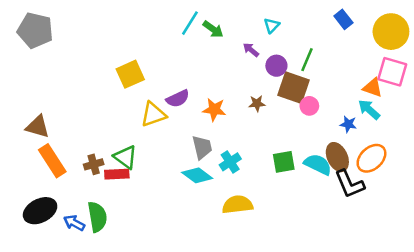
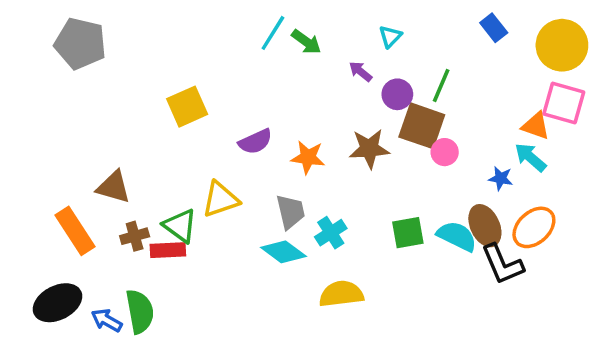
gray pentagon: (35, 30) -> (80, 43), moved
brown star: (257, 103) -> (369, 149), size x1.6
yellow triangle: (153, 114) -> (220, 199), moved
brown triangle: (38, 127) -> (114, 187), moved

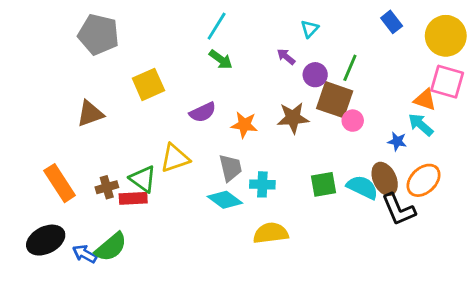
green arrow: (306, 42) -> (221, 59), moved
gray pentagon: (80, 43) -> (98, 34), moved
brown triangle: (114, 187) -> (90, 114), moved, turned -36
cyan cross: (331, 233) -> (262, 184), turned 35
green semicircle: (140, 311) -> (111, 247), turned 60

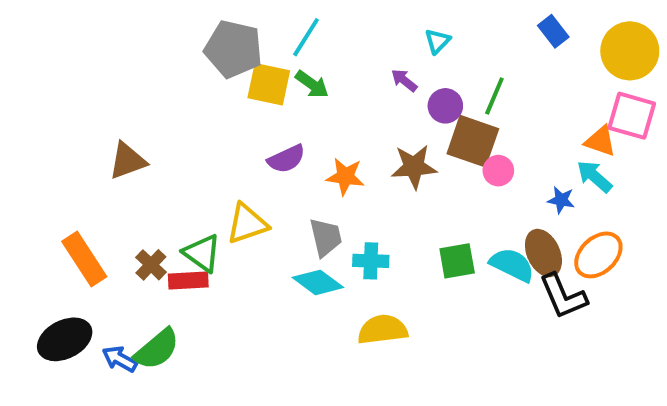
gray pentagon: (98, 34) -> (233, 49), moved
yellow square: (148, 84) -> (269, 84), moved, turned 36
brown cross: (107, 187) -> (151, 265), turned -30

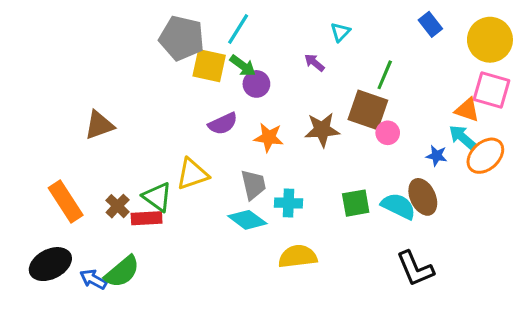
purple circle: (445, 106) -> (256, 84), moved
orange ellipse: (598, 255) -> (485, 156), moved
black L-shape: (563, 296) -> (415, 269), moved

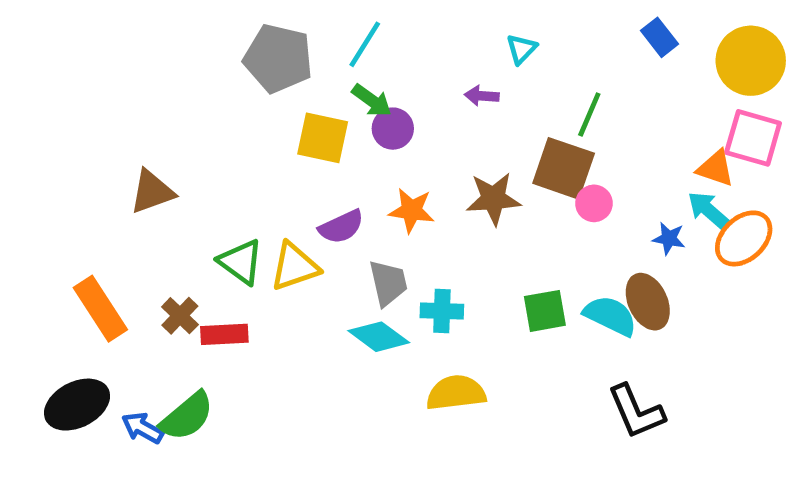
purple arrow: (314, 63) -> (482, 96), turned -35
yellow square: (209, 66) -> (323, 138), moved
purple semicircle: (223, 124) -> (341, 227), moved
green triangle: (157, 197) -> (241, 262), moved

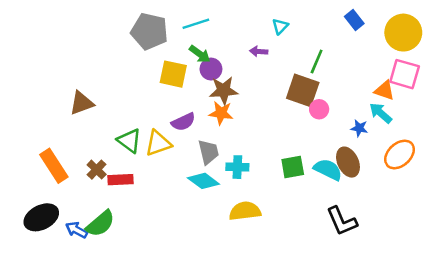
cyan line: (365, 44) -> (196, 24), turned 40
brown star: (493, 199) -> (224, 90), moved
orange ellipse: (744, 238) -> (400, 154), moved

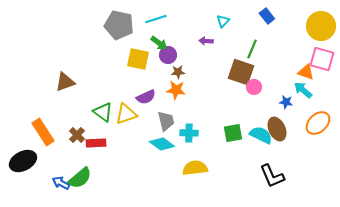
blue rectangle: (354, 20) -> (267, 16), moved
brown star: (224, 90) -> (178, 72), size x0.6
black ellipse: (41, 217) -> (23, 161), moved

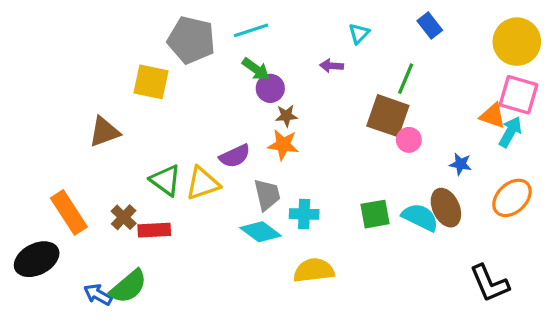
yellow square: (138, 59) -> (151, 82), moved
cyan arrow: (303, 90) -> (510, 132), moved, turned 78
black L-shape: (272, 176) -> (489, 283), moved

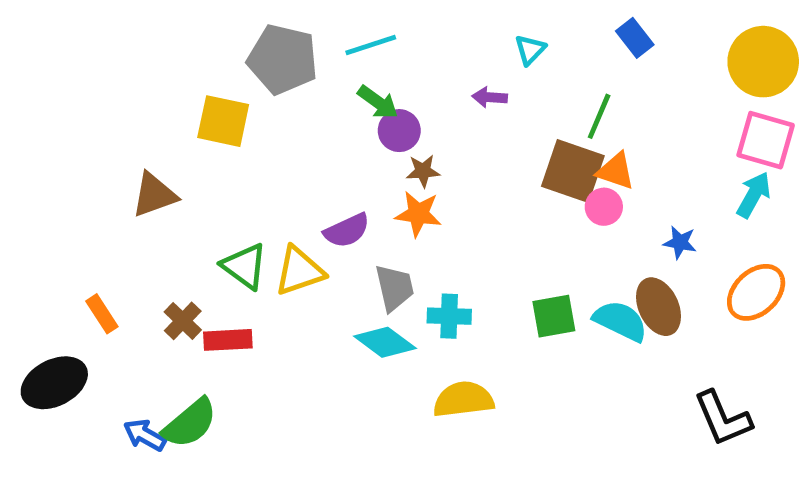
orange triangle: (493, 116) -> (616, 171), moved
orange rectangle: (69, 212) -> (102, 314), size x0.6

